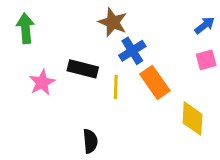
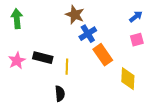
black rectangle: (83, 69) -> (43, 58), moved
pink star: (42, 82) -> (17, 61), moved
yellow line: (116, 87) -> (67, 67), moved

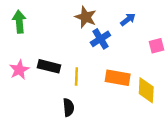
blue arrow: (136, 17) -> (128, 19), moved
orange rectangle: (103, 55) -> (118, 78), moved, turned -45

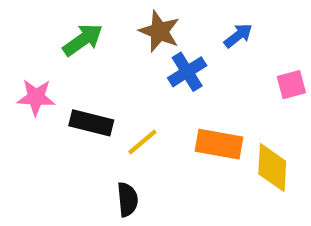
green arrow: (19, 22) -> (83, 40), moved, turned 60
pink star: (19, 70) -> (36, 97), moved, turned 30
yellow line: (76, 77) -> (142, 142), turned 48

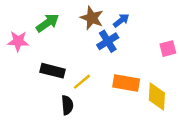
blue arrow: (238, 36) -> (121, 20), moved
pink star: (36, 97) -> (18, 41), moved
black semicircle: (127, 199) -> (67, 105), moved

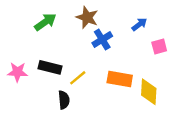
blue arrow: (121, 20) -> (139, 24), moved
pink star: (18, 41) -> (17, 72), moved

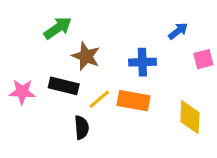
brown star: (87, 17) -> (86, 56), moved
blue cross: (102, 39) -> (142, 62), moved, turned 30
orange rectangle: (120, 79) -> (134, 101), moved

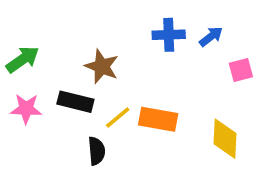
green arrow: (58, 28) -> (23, 59), moved
blue cross: (142, 62) -> (169, 35), moved

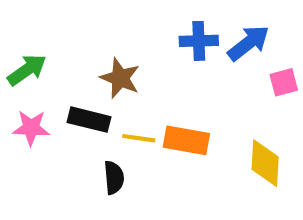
blue arrow: (211, 37) -> (249, 43), size x1.5
yellow line: (118, 117) -> (139, 138), turned 48

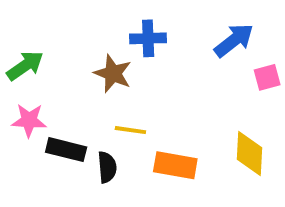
blue cross: (199, 41) -> (148, 38), moved
black rectangle: (89, 120) -> (66, 150), moved
orange rectangle: (186, 140) -> (175, 165), moved

